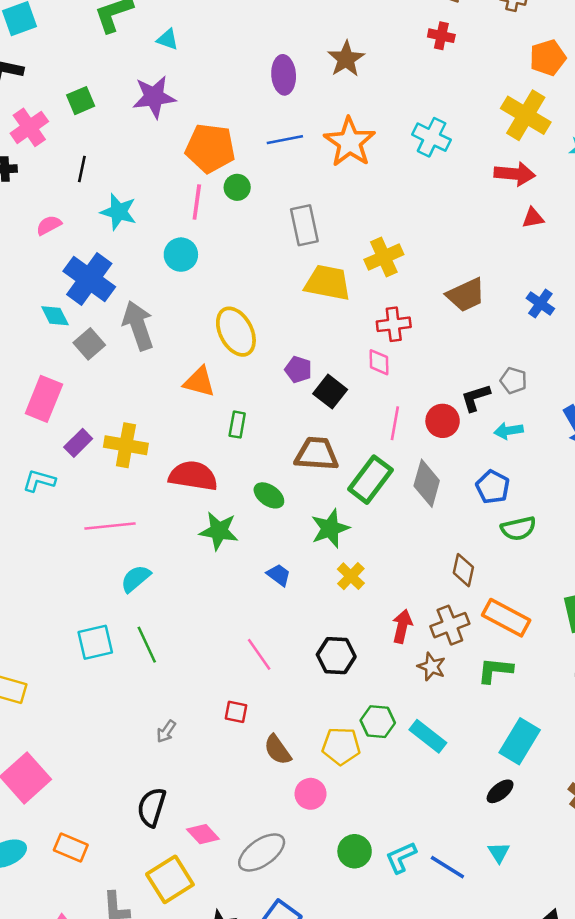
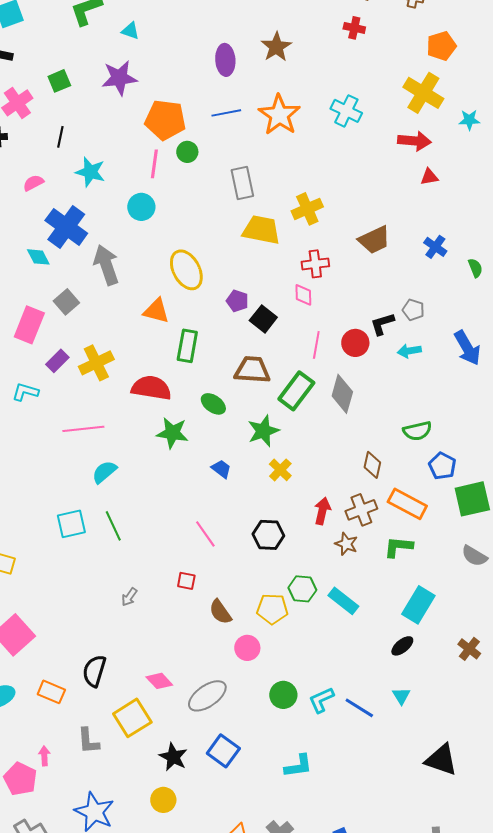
gray square: (89, 344) -> (66, 302), moved
green rectangle: (237, 425) -> (187, 346), size x1.5
yellow cross: (126, 445) -> (96, 363), turned -36
blue pentagon: (493, 487) -> (442, 466), moved
black semicircle: (152, 807) -> (94, 671), moved

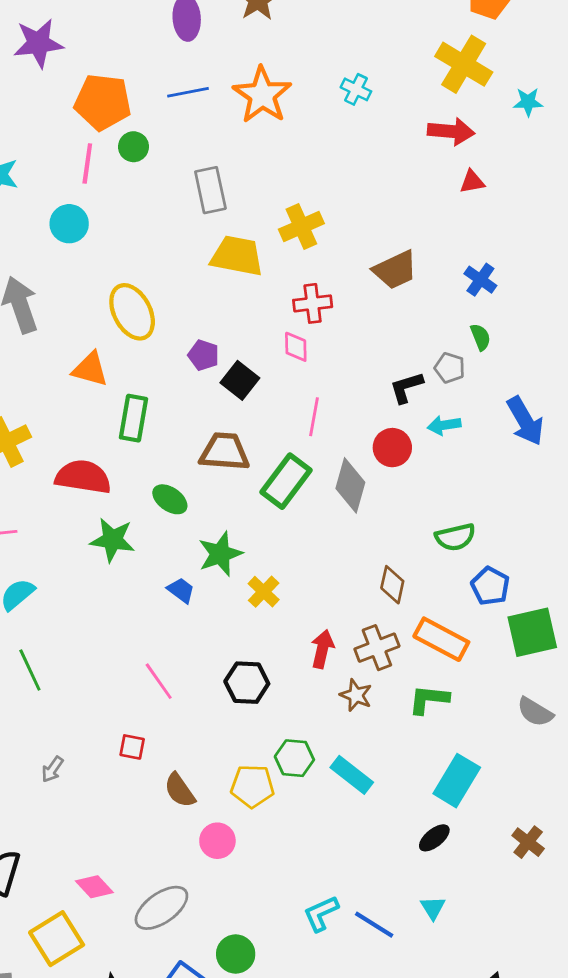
cyan cross: (346, 111) -> (356, 89), size x0.7
green semicircle: (475, 268) -> (480, 337), moved
red circle: (355, 343) -> (392, 448), moved
green star: (263, 431) -> (220, 554), moved
green circle: (283, 695) -> (236, 954), moved

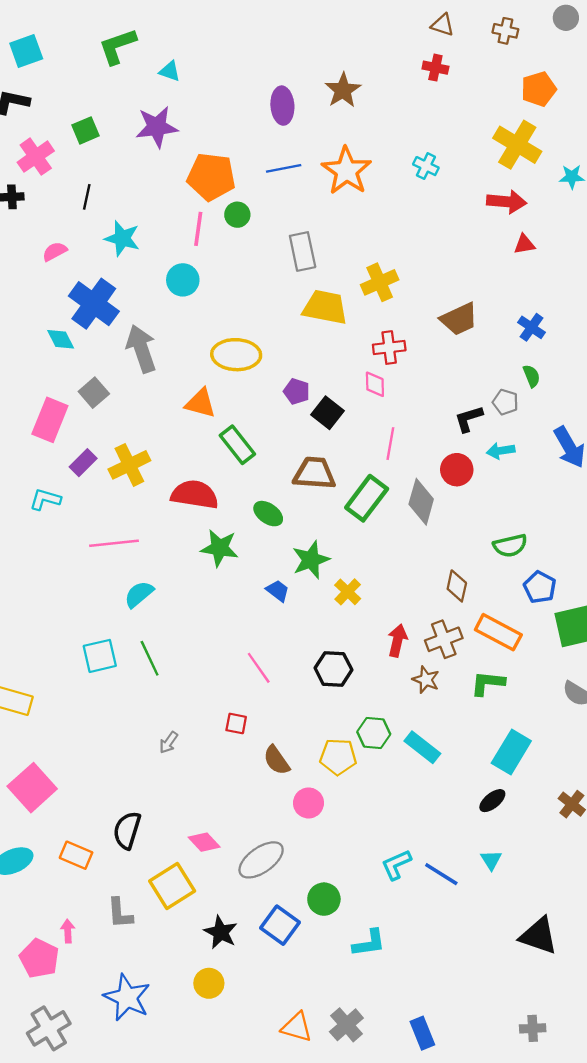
yellow ellipse: (132, 312) -> (236, 355), turned -60
green rectangle: (133, 418) -> (237, 445), turned -48

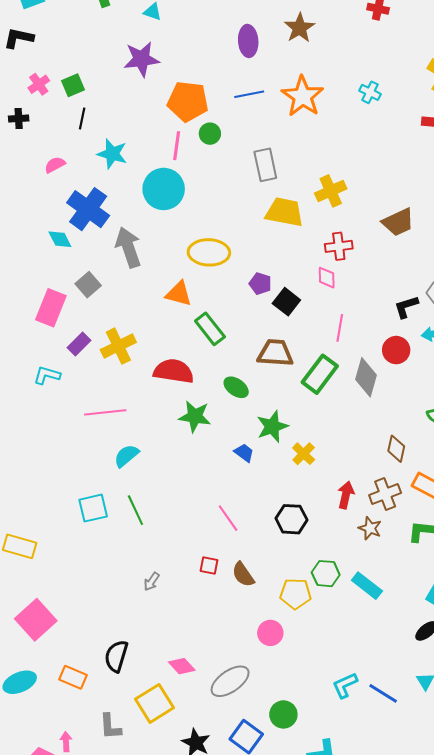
green square: (86, 130) -> (73, 85), moved
pink cross: (36, 157) -> (39, 84), size x0.7
cyan circle: (183, 280) -> (164, 189), size x1.5
brown semicircle: (276, 760) -> (243, 575), moved

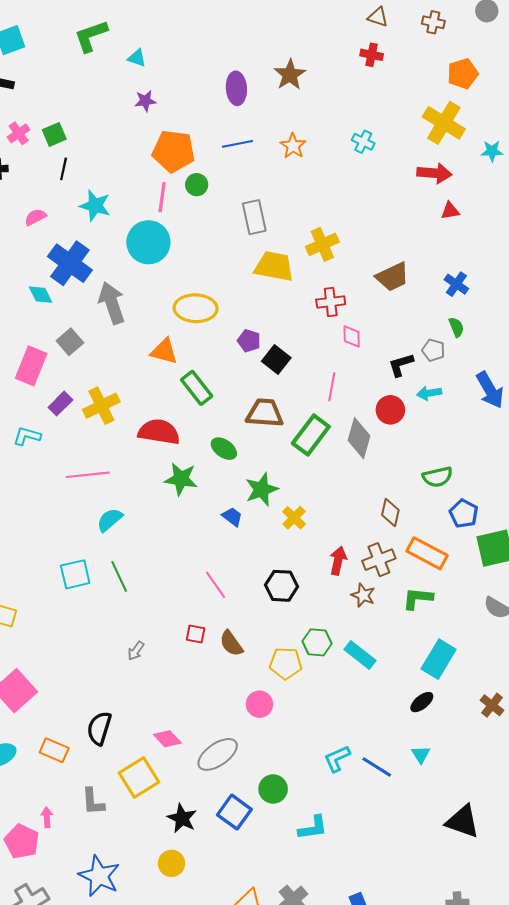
purple star: (141, 59) -> (145, 101), moved, size x0.6
orange star: (303, 96) -> (293, 146), size x0.6
pink diamond: (327, 278) -> (352, 337), moved

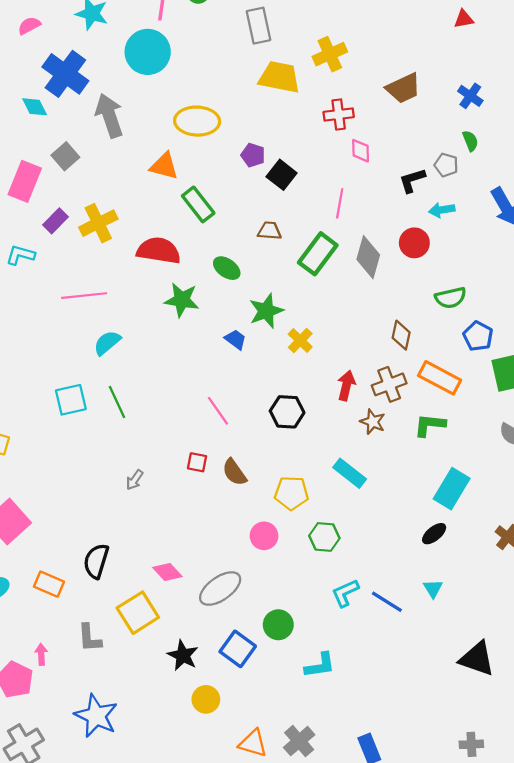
red circle: (390, 410) -> (414, 243), moved
brown trapezoid: (265, 413) -> (269, 231), size x0.6
green hexagon: (317, 642) -> (324, 537), moved
cyan rectangle: (360, 655) -> (350, 473), moved
yellow circle: (171, 863) -> (206, 699), moved

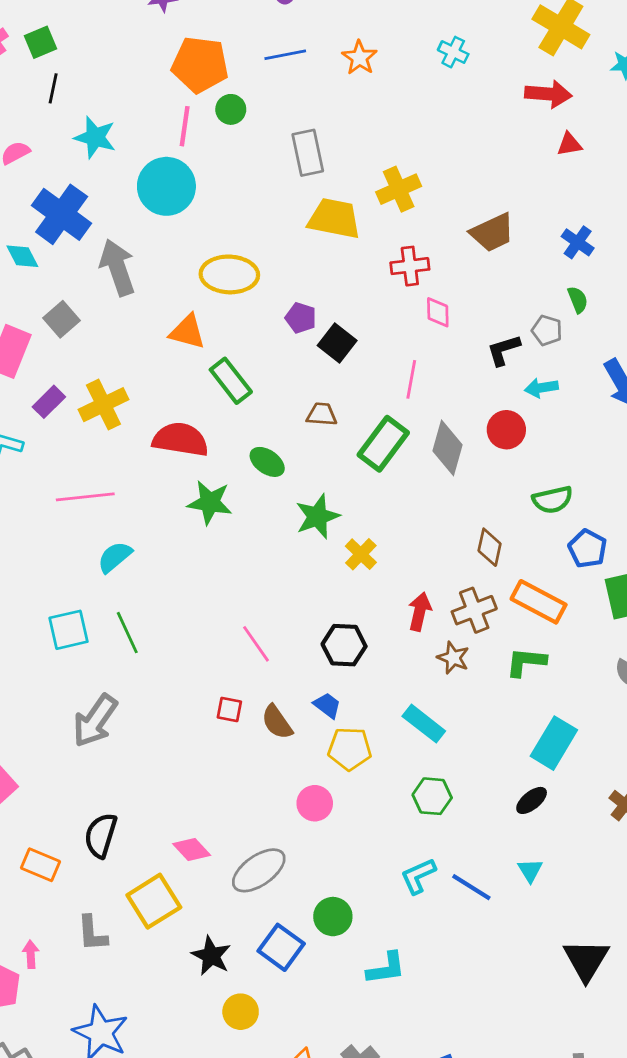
blue trapezoid: (235, 339) -> (327, 705), moved
gray arrow: (135, 480) -> (95, 721), moved, size x2.0
green hexagon: (324, 537) -> (432, 796), moved
black triangle: (477, 659) -> (586, 960), turned 42

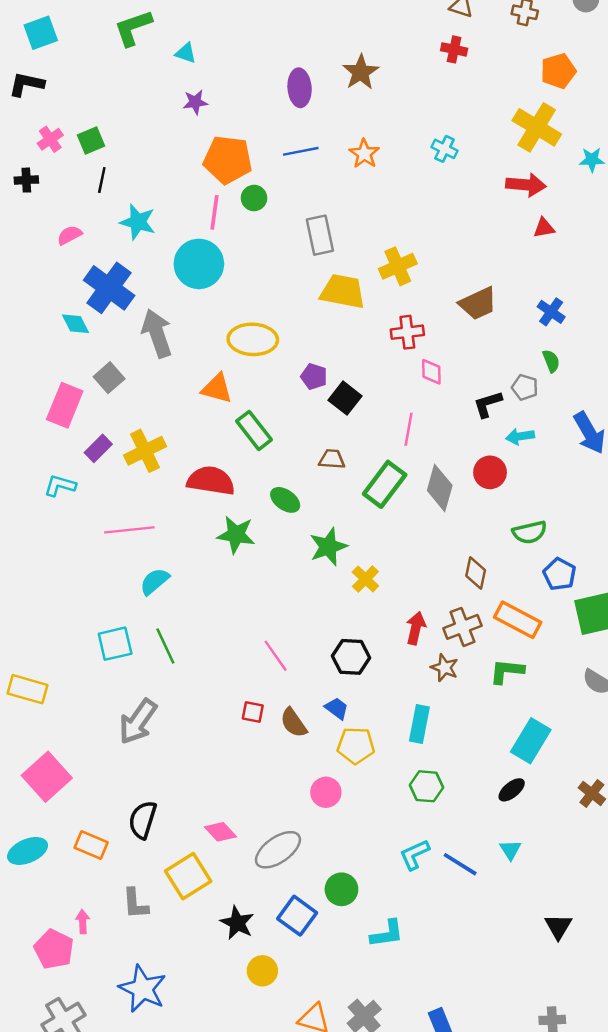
cyan rectangle: (424, 724) -> (419, 724), turned 63
black triangle: (586, 960) -> (558, 926), size x0.7

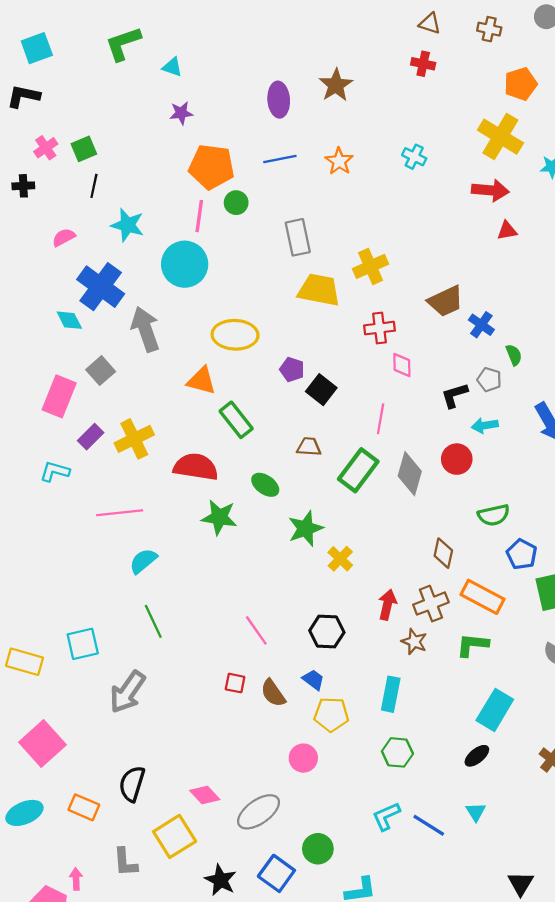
blue cross: (551, 312) -> (481, 325), moved
cyan square: (115, 644) -> (83, 644), moved

